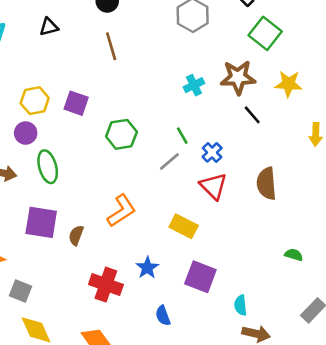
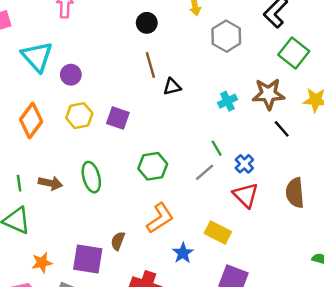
black triangle: (49, 27) -> (172, 87), moved
purple circle: (26, 133) -> (71, 75), moved
green hexagon: (121, 134) -> (153, 166), moved
purple square: (41, 222) -> (88, 259), moved
blue star: (147, 268) -> (183, 253), moved

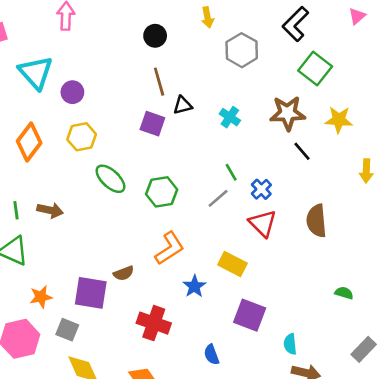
cyan cross: (227, 101) -> (230, 117), moved, turned -30
purple square: (118, 118) -> (152, 124), moved
green ellipse: (91, 177) -> (110, 179), moved, turned -32
brown semicircle: (118, 241) -> (124, 273), turned -132

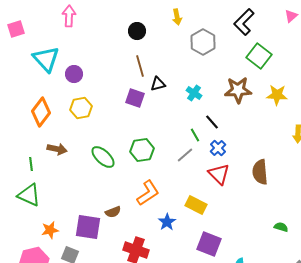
black line: (302, 151) -> (212, 122), moved
green ellipse: (110, 179) -> (103, 157), moved
brown arrow: (50, 210) -> (57, 149), moved

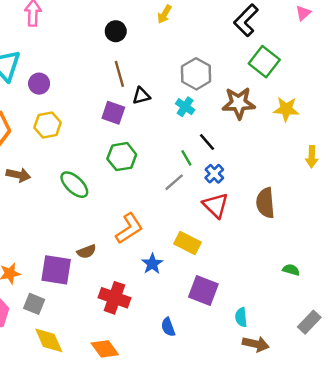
yellow arrow: (177, 17) -> (164, 14), turned 42
gray hexagon: (203, 42) -> (196, 74), moved
green hexagon: (142, 150) -> (122, 157), moved

